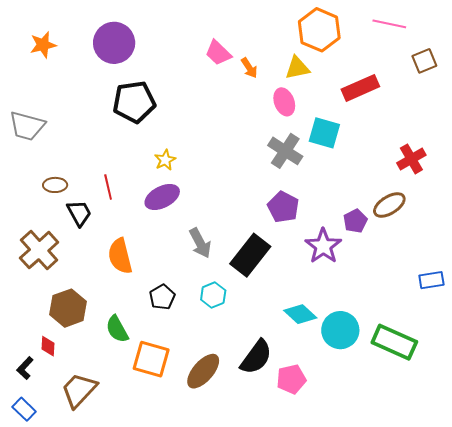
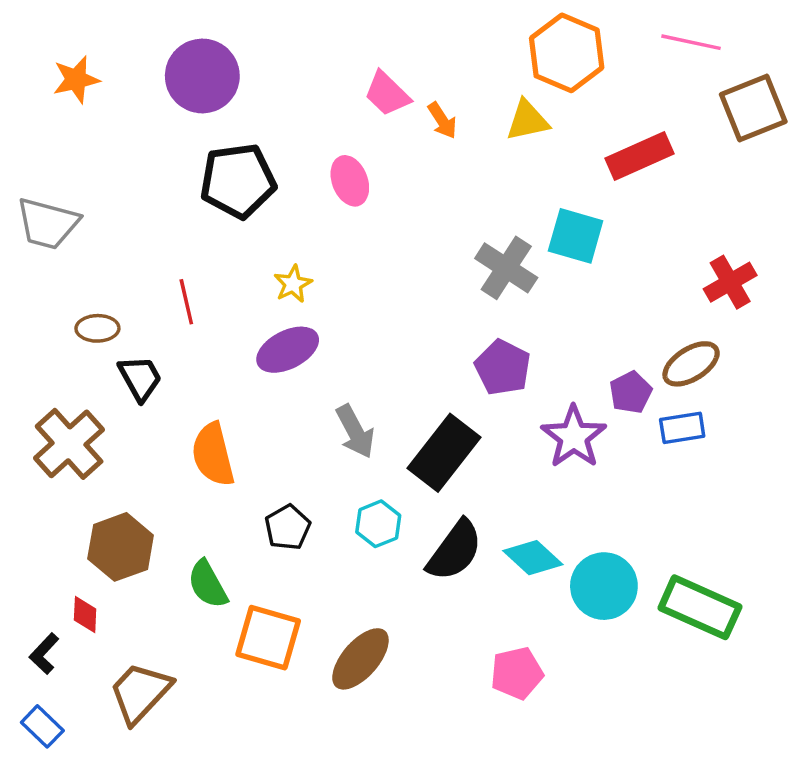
brown square: (424, 61) -> (753, 108), size x1.5
pink ellipse: (284, 102) -> (350, 181), moved
red line: (108, 187) -> (186, 302), moved
blue rectangle: (431, 280) -> (682, 428), moved
black semicircle: (256, 357) -> (455, 550), moved

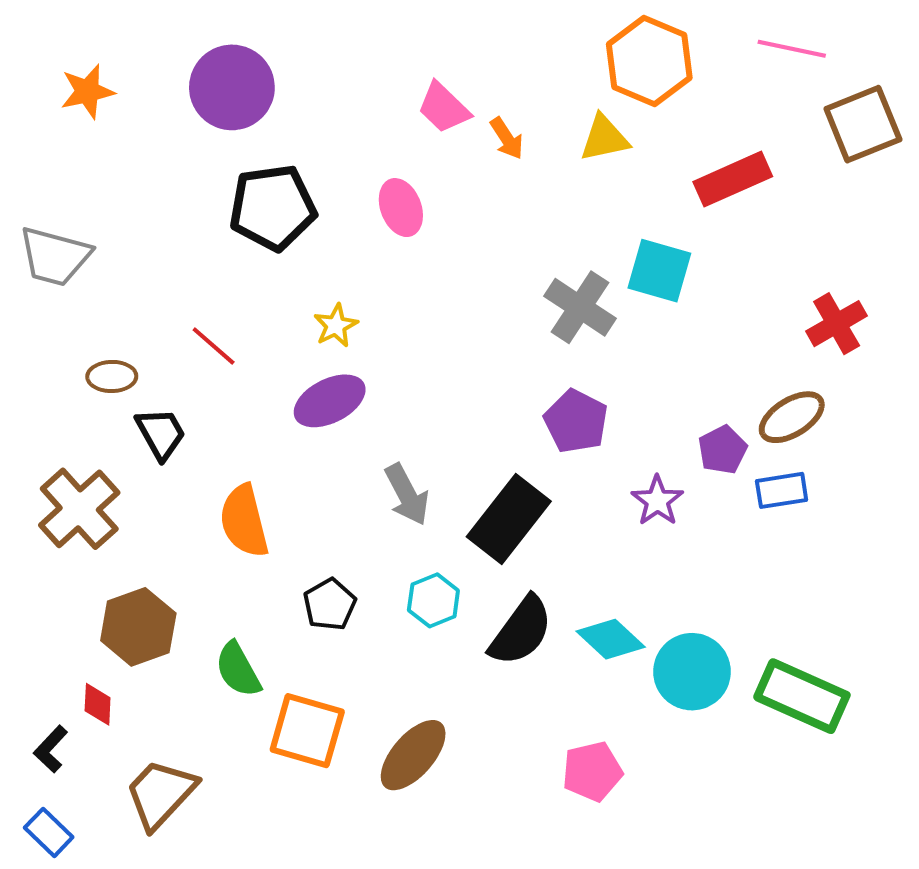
red line: (186, 302) -> (214, 346), turned -36
purple star: (574, 437) -> (657, 501), size x0.7

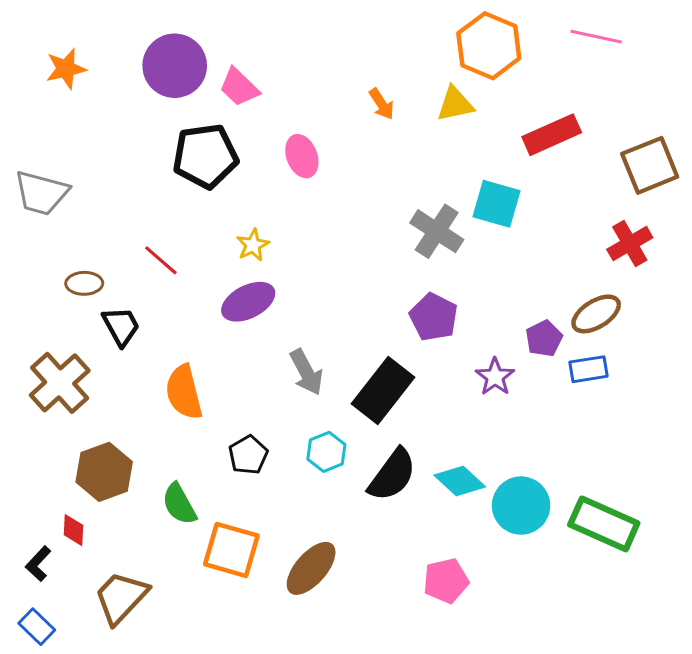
pink trapezoid: (444, 108) -> (239, 87), moved
brown square: (863, 124) -> (650, 165), moved

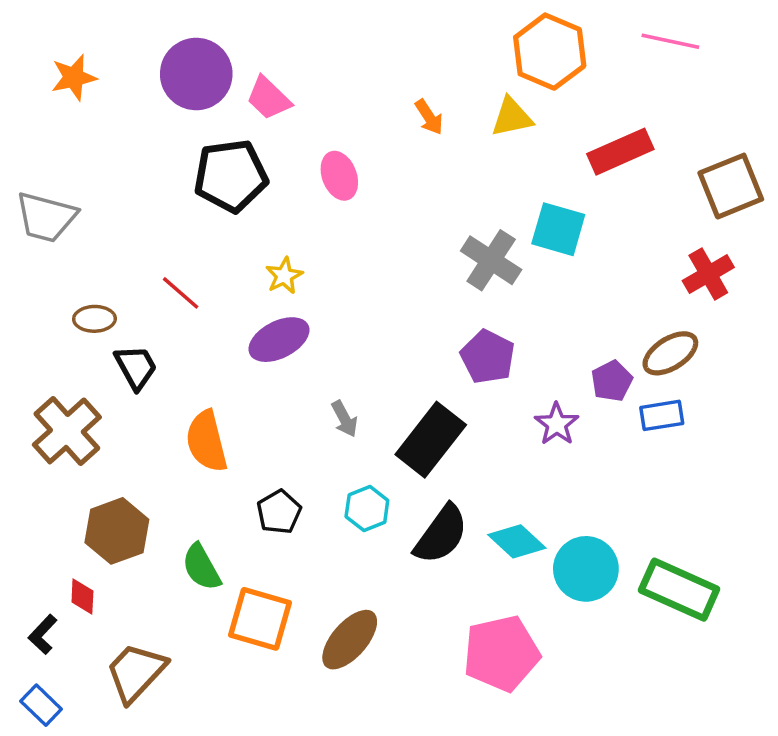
gray arrow: (306, 372) -> (345, 419), size x0.7
pink pentagon: (446, 581) -> (501, 653), size x1.5

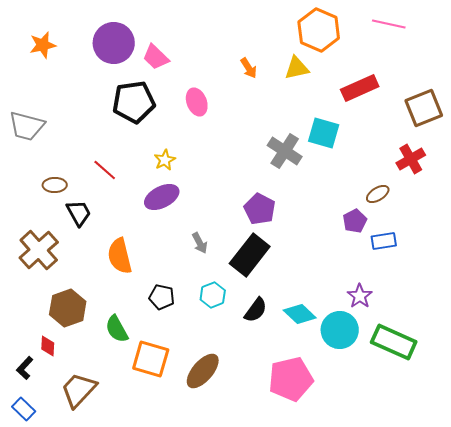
brown ellipse: (670, 353) -> (378, 194), moved, size x0.7
purple pentagon: (488, 357) -> (260, 209), moved
purple star: (557, 424) -> (360, 296), moved
black pentagon: (279, 512) -> (162, 297), turned -30
black semicircle: (441, 534) -> (256, 310), size x0.7

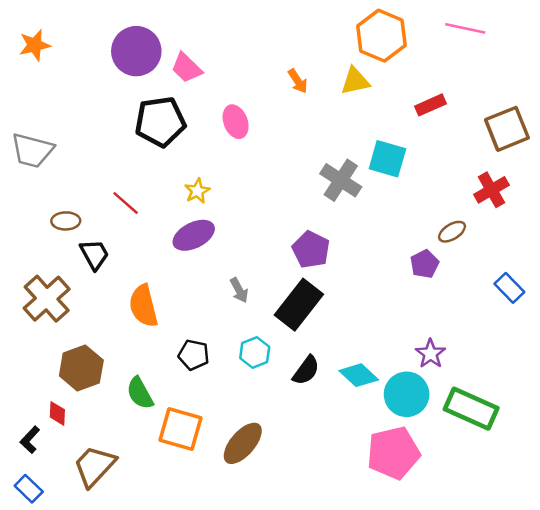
orange star: (43, 45) -> (35, 45), moved
red rectangle: (360, 88) -> (430, 105), size x0.7
blue rectangle: (384, 241) -> (509, 288), moved, turned 55
pink pentagon: (291, 379) -> (393, 453), moved

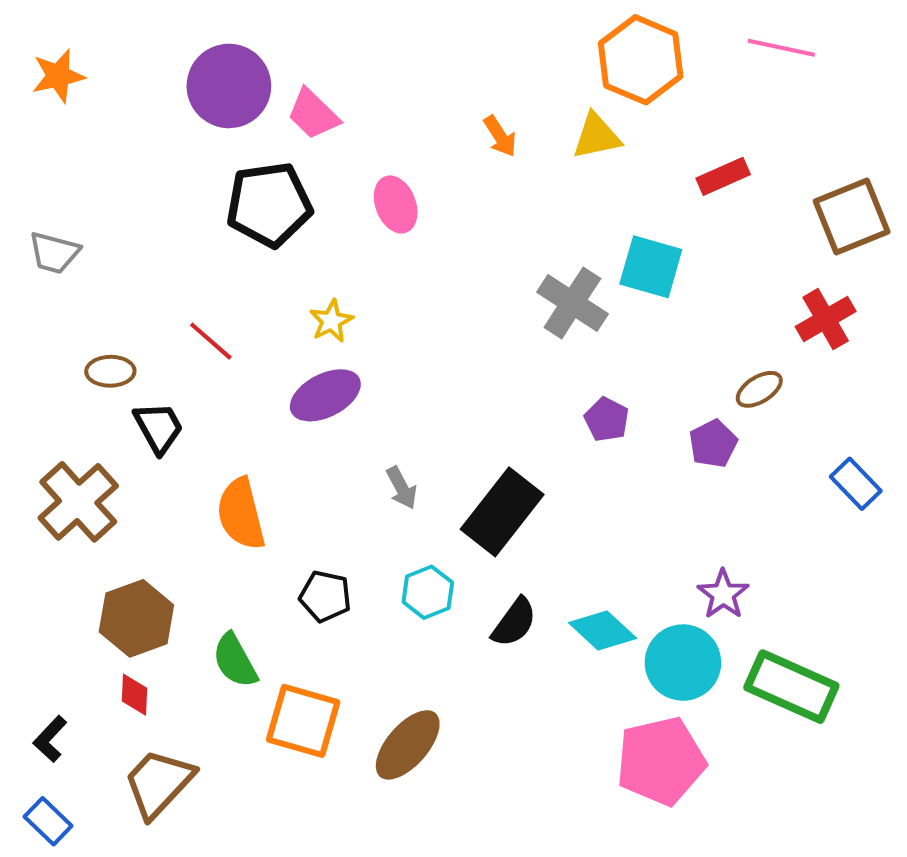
gray trapezoid: (32, 150) -> (54, 253), size x0.7
purple pentagon: (311, 250) -> (607, 419), moved, size x0.7
red diamond: (57, 413) -> (134, 695), moved

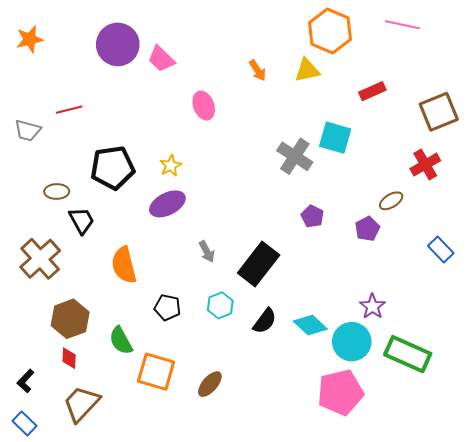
black pentagon: (269, 204) -> (113, 168), moved
red line: (211, 341) -> (69, 110), moved, turned -55
brown ellipse: (408, 745) -> (210, 384), size x0.7

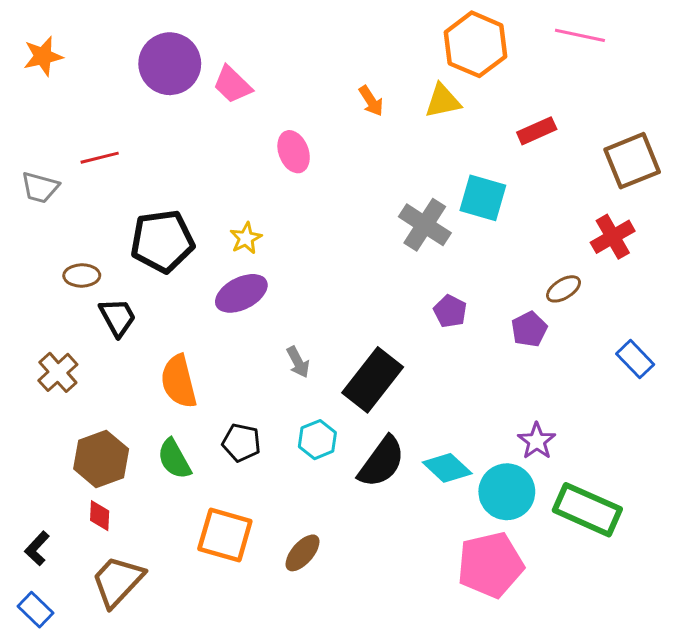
brown cross: (40, 259) -> (58, 372), size x0.7
black semicircle: (265, 321) -> (382, 462), size x1.4
green semicircle: (121, 341) -> (174, 459), moved

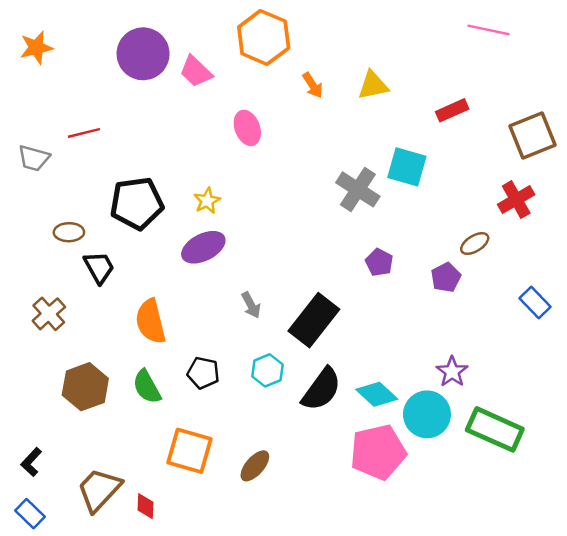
orange hexagon: (476, 44) -> (264, 37), moved
red diamond: (100, 516) -> (146, 506), moved
pink pentagon: (490, 565) -> (378, 452), moved

